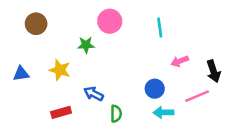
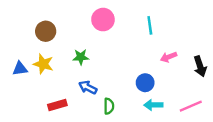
brown circle: (36, 24) -> (46, 31), moved
green star: (86, 45) -> (81, 57), moved
yellow star: (60, 70) -> (43, 64), moved
pink line: (197, 96) -> (191, 106), moved

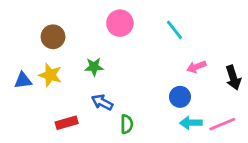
cyan line: (150, 25) -> (175, 30), turned -30
blue circle: (145, 83) -> (180, 97), moved
cyan arrow: (153, 105) -> (191, 123), moved

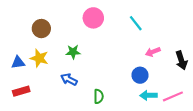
blue arrow: (102, 102) -> (69, 79), moved
red rectangle: (67, 123) -> (21, 91), moved

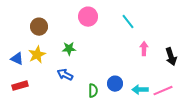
pink arrow: (153, 52) -> (144, 49), turned 112
yellow star: (39, 58) -> (37, 55), turned 30
blue triangle: (18, 62) -> (17, 59), turned 32
blue circle: (140, 75) -> (115, 84), moved

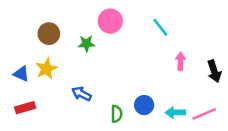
green star: (69, 49) -> (86, 44), moved

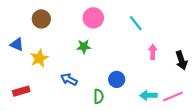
brown circle: (49, 34) -> (41, 19), moved
green star: (86, 44) -> (84, 47), moved
blue triangle: (21, 74) -> (17, 44), moved
blue circle: (144, 105) -> (117, 79), moved

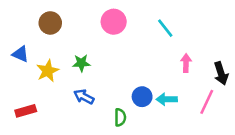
green star: (84, 47) -> (81, 63), moved
cyan arrow: (148, 95) -> (167, 99), moved
pink line: (173, 96) -> (207, 102), moved, turned -42

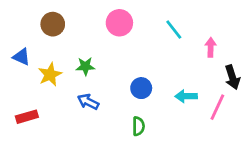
pink arrow: (186, 63) -> (211, 47), moved
blue circle: (142, 97) -> (141, 88), moved
cyan arrow: (167, 99) -> (186, 96), moved
green semicircle: (120, 117) -> (138, 126), moved

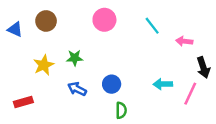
pink arrow: (211, 47) -> (184, 41), turned -84
blue triangle: (21, 57) -> (15, 29), moved
blue circle: (141, 88) -> (112, 84), moved

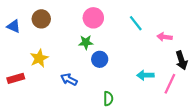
green star: (75, 58) -> (86, 42), moved
blue circle: (112, 84) -> (100, 59), moved
red rectangle: (23, 102) -> (16, 78), moved

